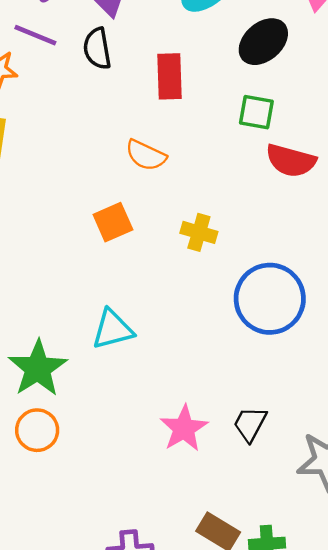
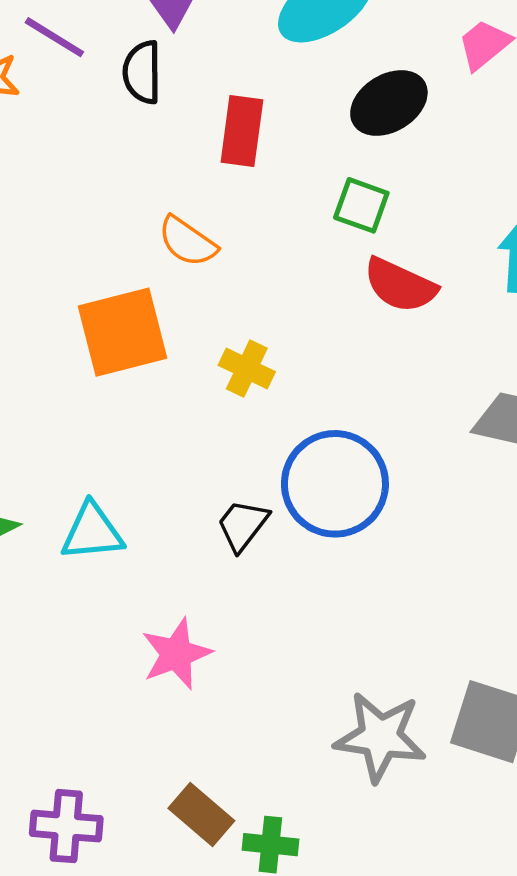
orange square: (113, 222) -> (123, 332), size x1.6
cyan triangle: (113, 329) -> (92, 532), moved
black trapezoid: (250, 424) -> (243, 525), moved

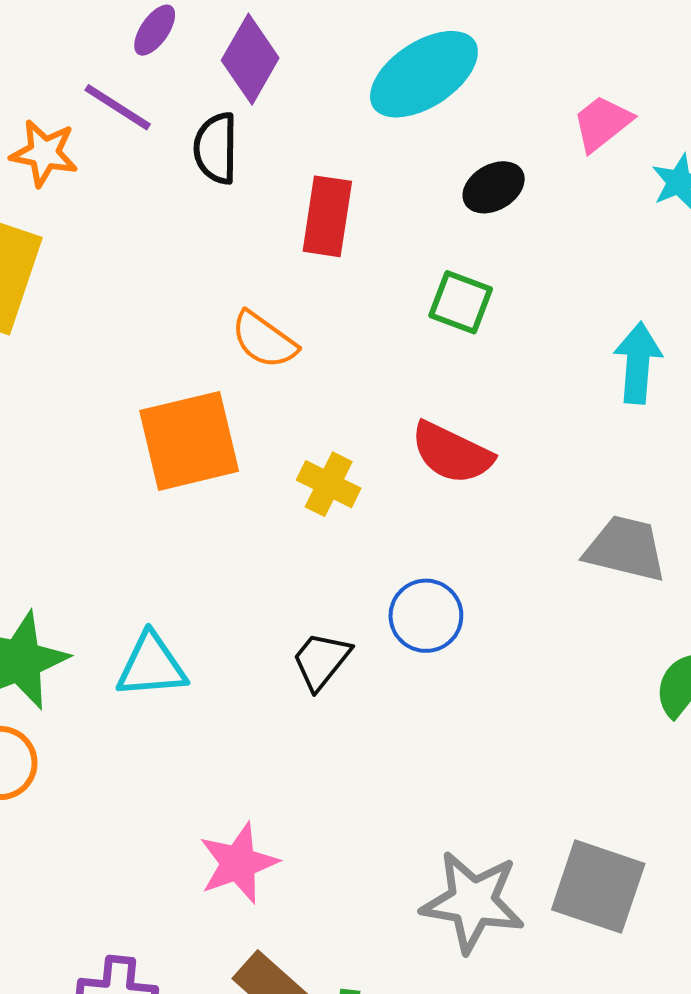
black ellipse: (389, 103) -> (494, 187), size x0.7
red semicircle: (400, 285) -> (452, 453), moved
blue circle: (335, 484) -> (426, 616), size x0.6
pink star: (176, 654) -> (238, 863), moved

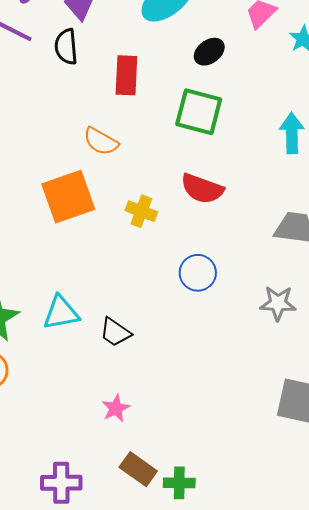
green square: (461, 302) -> (199, 112), size x1.5
black trapezoid: (321, 661) -> (115, 332), moved, turned -88
pink star: (238, 863) -> (116, 408), size x0.7
gray star: (473, 902) -> (278, 303), moved, size x0.7

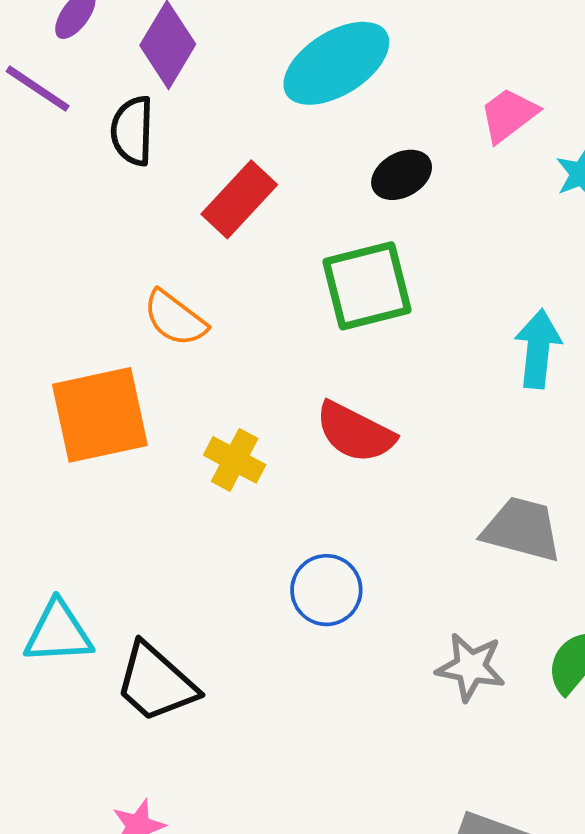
red rectangle: (126, 75) -> (239, 199), turned 33
green square: (199, 112) -> (367, 286), turned -36
black trapezoid: (115, 332) -> (156, 683), size x1.4

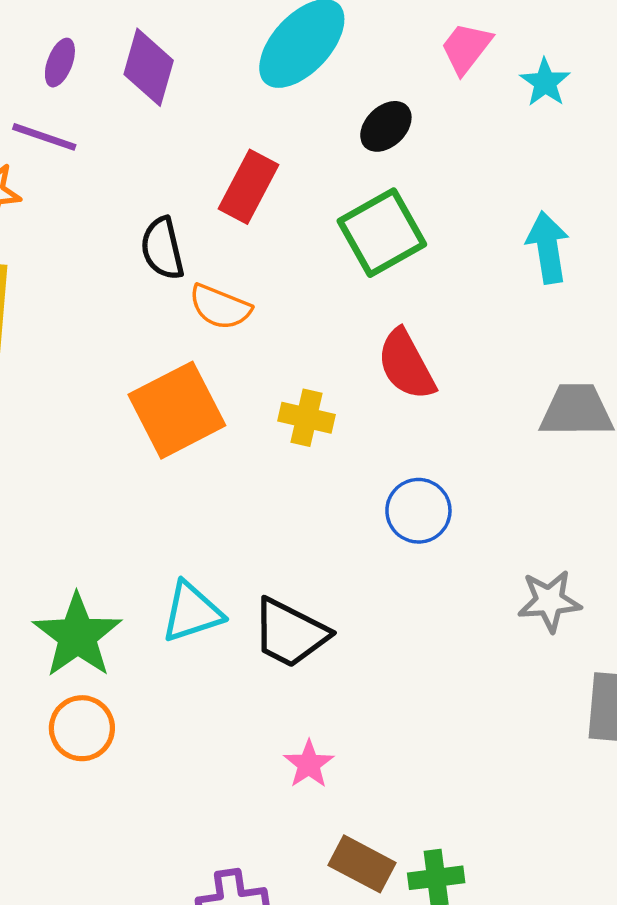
black semicircle: (132, 131) -> (162, 248), moved
red semicircle: (355, 432) -> (406, 365), turned 50
gray star: (471, 667) -> (549, 601), moved

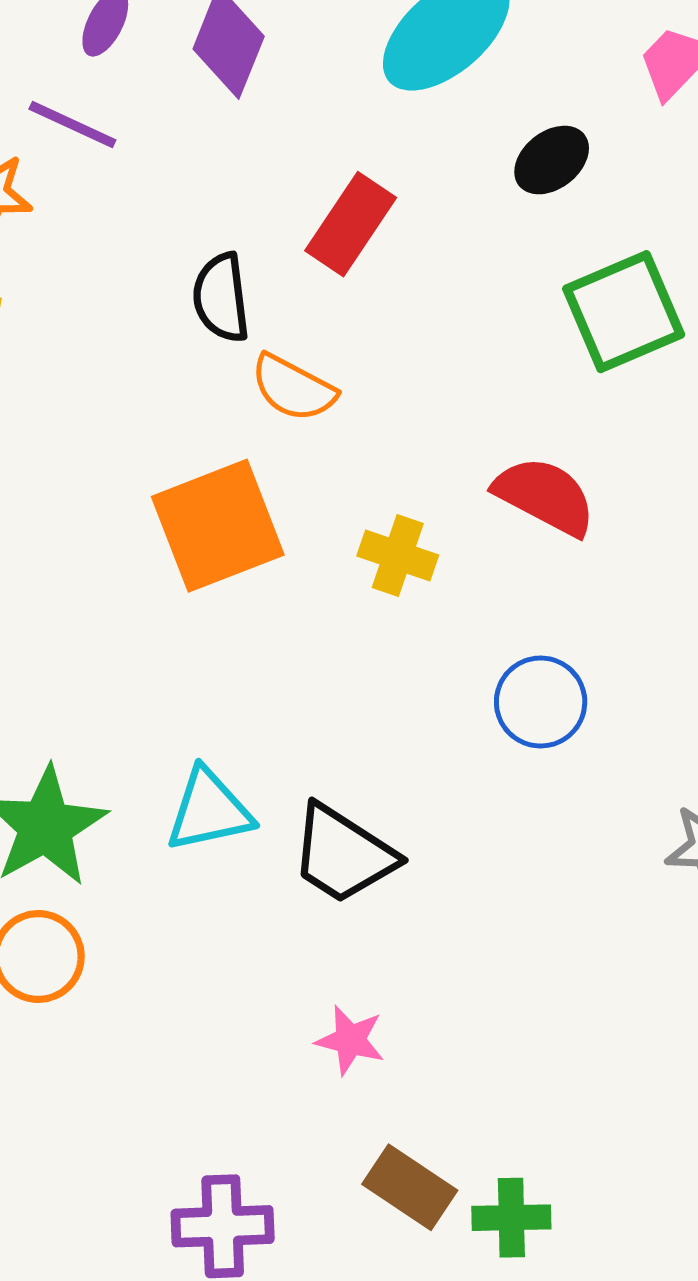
green square: (382, 233) -> (624, 312), moved
red semicircle: (406, 365) -> (545, 496), turned 140
pink star: (309, 764) -> (350, 1040), turned -30

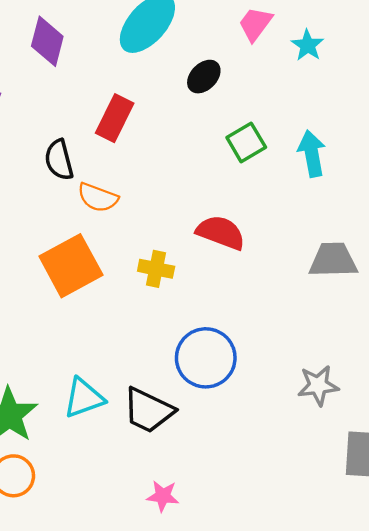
green square: (624, 312) -> (246, 142), size x0.7
blue circle: (541, 702) -> (206, 358), moved, size x1.4

